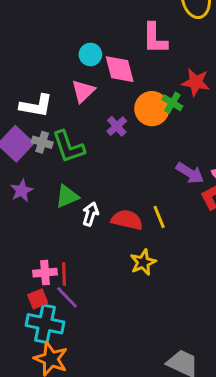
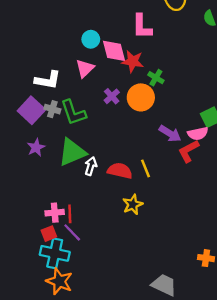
red star: (196, 82) -> (133, 61), moved
orange circle: (152, 109) -> (141, 97), moved
green triangle: (67, 196) -> (72, 152), size x1.5

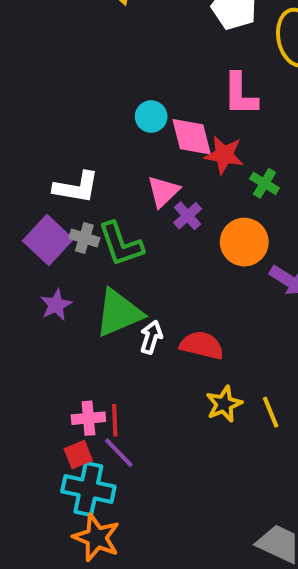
pink triangle: (85, 68) -> (163, 191), moved
orange circle: (141, 97) -> (244, 242), moved
yellow line: (145, 168) -> (271, 412), moved

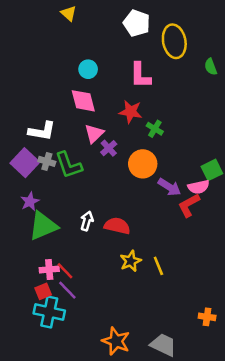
cyan circle: (151, 117) -> (88, 69), moved
pink diamond: (192, 137) -> (83, 101), moved
green triangle: (119, 313) -> (43, 226), moved
red line: (115, 420) -> (65, 271), turned -42
orange star: (96, 538) -> (116, 341), moved

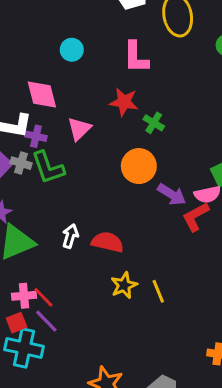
pink diamond: (83, 101) -> (42, 94), moved
purple cross: (109, 148) -> (36, 136), moved, turned -35

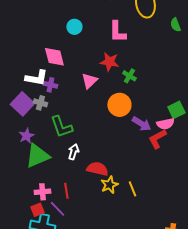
pink triangle: (79, 129) -> (89, 81), moved
green L-shape: (48, 168) -> (61, 127), moved
red semicircle: (108, 242) -> (97, 169), moved
red line: (43, 297) -> (66, 191), moved, turned 35

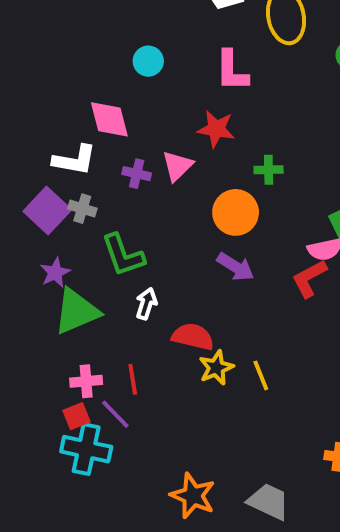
green cross: (129, 76) -> (269, 170), moved, turned -32
purple cross: (50, 85) -> (137, 174), moved
purple arrow: (141, 124) -> (236, 267), moved

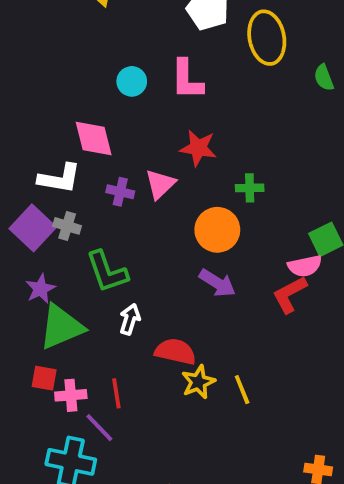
pink L-shape: (232, 71) -> (187, 79), moved
red square: (76, 416) -> (44, 378), moved, turned 32

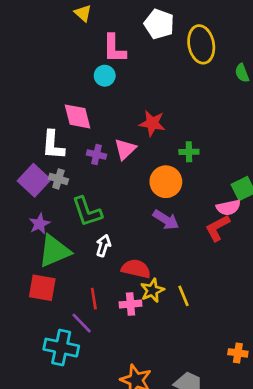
pink L-shape: (187, 79) -> (114, 48), moved
white L-shape: (59, 178) -> (53, 145), turned 84
red square: (44, 378) -> (42, 288), size x1.5
pink cross: (71, 395) -> (131, 304), moved

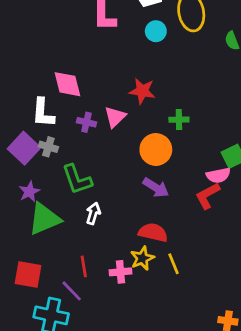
cyan circle: (105, 76) -> (156, 31), moved
red semicircle: (136, 269) -> (153, 232), moved
red square: (42, 288) -> (28, 275), moved

